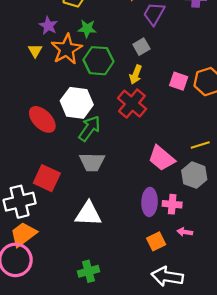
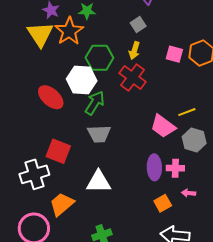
yellow triangle: (35, 51) -> (40, 34), size x2.0
green hexagon: (98, 61) -> (99, 58), moved
yellow line: (200, 145) -> (187, 112), moved
orange trapezoid: (23, 234) -> (62, 204), moved

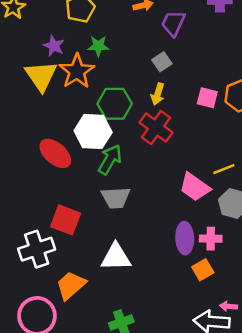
pink arrow: (189, 193) -> (228, 306), moved
orange square: (163, 203) -> (203, 270), moved

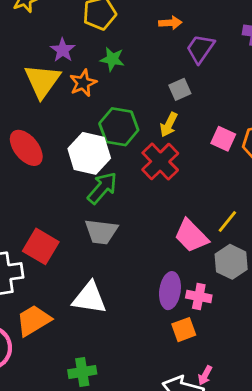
orange star: (77, 71) -> (83, 83), size x0.7
red ellipse: (55, 153) -> (26, 148), moved
yellow line: (224, 169) -> (227, 222), turned -40
pink arrow: (228, 306) -> (205, 375), turned -77

